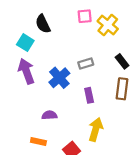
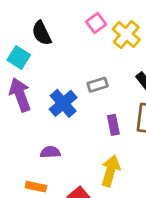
pink square: (85, 16) -> (96, 23), turned -32
purple rectangle: (89, 95) -> (113, 125), moved

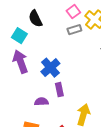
gray rectangle: (98, 85) -> (74, 30), moved
purple rectangle: (113, 125) -> (59, 90), moved

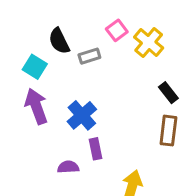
gray rectangle: (74, 30) -> (89, 56), moved

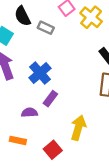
gray rectangle: (89, 56) -> (46, 28), turned 42
purple rectangle: (96, 149) -> (50, 99), turned 49

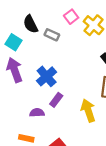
yellow arrow: (78, 128) -> (88, 111), moved, turned -35

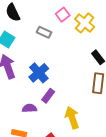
black semicircle: (31, 24) -> (13, 13), moved
yellow arrow: (88, 111) -> (72, 118), moved

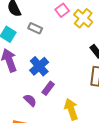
gray rectangle: (44, 32) -> (35, 28), moved
purple semicircle: (29, 108) -> (30, 100), turned 48

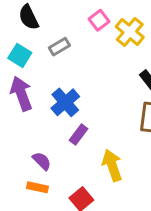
gray rectangle: (35, 28) -> (59, 47), turned -56
purple semicircle: (30, 100) -> (42, 161), moved

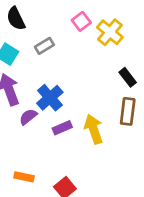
purple rectangle: (78, 135) -> (62, 128), turned 30
purple semicircle: (42, 161) -> (28, 117), moved, turned -84
yellow arrow: (112, 165) -> (94, 129), moved

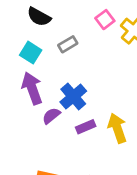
black semicircle: (16, 19) -> (39, 17), turned -35

